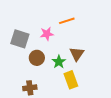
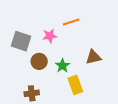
brown triangle: (77, 54) -> (93, 57), moved, turned 42

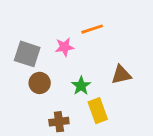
brown circle: (39, 61) -> (40, 83), moved
brown cross: (32, 93) -> (59, 122), moved

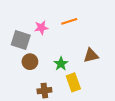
pink star: (64, 47) -> (41, 28), moved

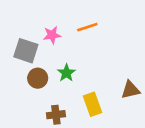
brown triangle: (91, 55) -> (130, 90), moved
green star: (61, 64) -> (66, 73), moved

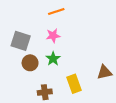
orange line: (87, 27) -> (56, 12), moved
pink star: (52, 35) -> (53, 36), moved

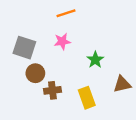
green star: (53, 59) -> (95, 60), moved
brown cross: (45, 92) -> (52, 90), moved

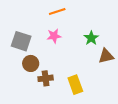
green star: (95, 60) -> (91, 38), moved
brown triangle: (122, 84) -> (106, 56), moved

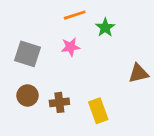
green star: (91, 38) -> (105, 28), moved
brown circle: (31, 63) -> (28, 95), moved

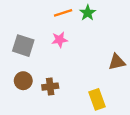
green star: (105, 28) -> (88, 13), moved
yellow rectangle: (98, 111) -> (97, 99), moved

